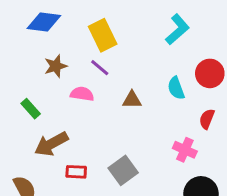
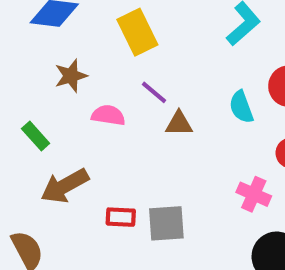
purple line: (100, 68) -> (154, 92), moved
gray square: (123, 170) -> (166, 223), turned 32
red rectangle: (76, 172) -> (121, 217), moved

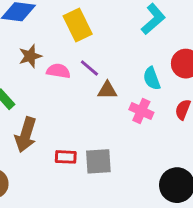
pink semicircle: (108, 115) -> (58, 71), moved
brown arrow: (65, 186) -> (26, 135), turned -44
pink cross: (254, 194) -> (141, 111), moved

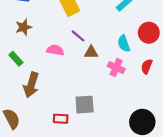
brown star: (30, 56) -> (24, 27), moved
pink semicircle: (58, 71) -> (55, 50), moved
red rectangle: (66, 157) -> (61, 119), moved

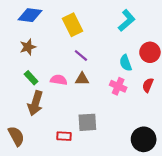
pink semicircle: (55, 50) -> (59, 80), moved
brown triangle: (91, 52) -> (82, 79), moved
green rectangle: (16, 59) -> (31, 78), moved

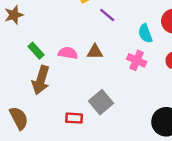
brown star: (28, 47) -> (14, 15), moved
purple line: (81, 55) -> (107, 15), moved
gray square: (87, 122) -> (101, 102), turned -36

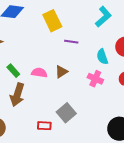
purple line: (107, 15) -> (71, 42), turned -32
brown triangle: (95, 52) -> (61, 72), turned -32

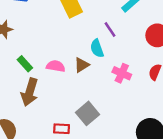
purple line: (71, 42) -> (110, 29), moved, turned 48
cyan semicircle: (102, 57) -> (97, 48), moved

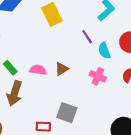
cyan semicircle: (97, 48) -> (104, 51), moved
gray square: (88, 113) -> (67, 113), turned -30

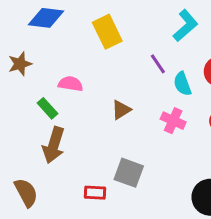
pink semicircle: (38, 70) -> (70, 84), moved

